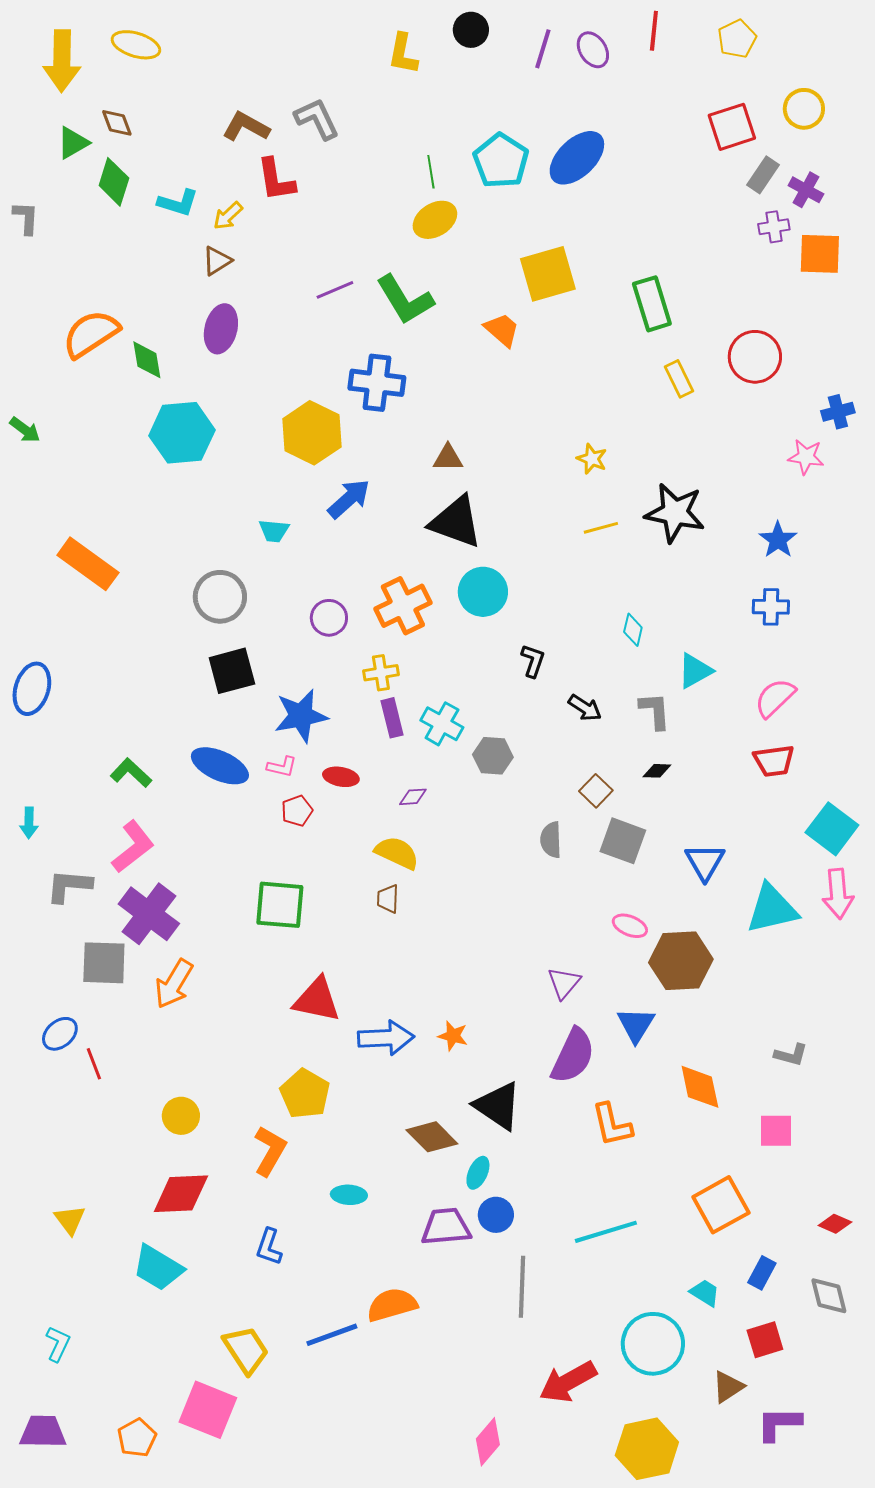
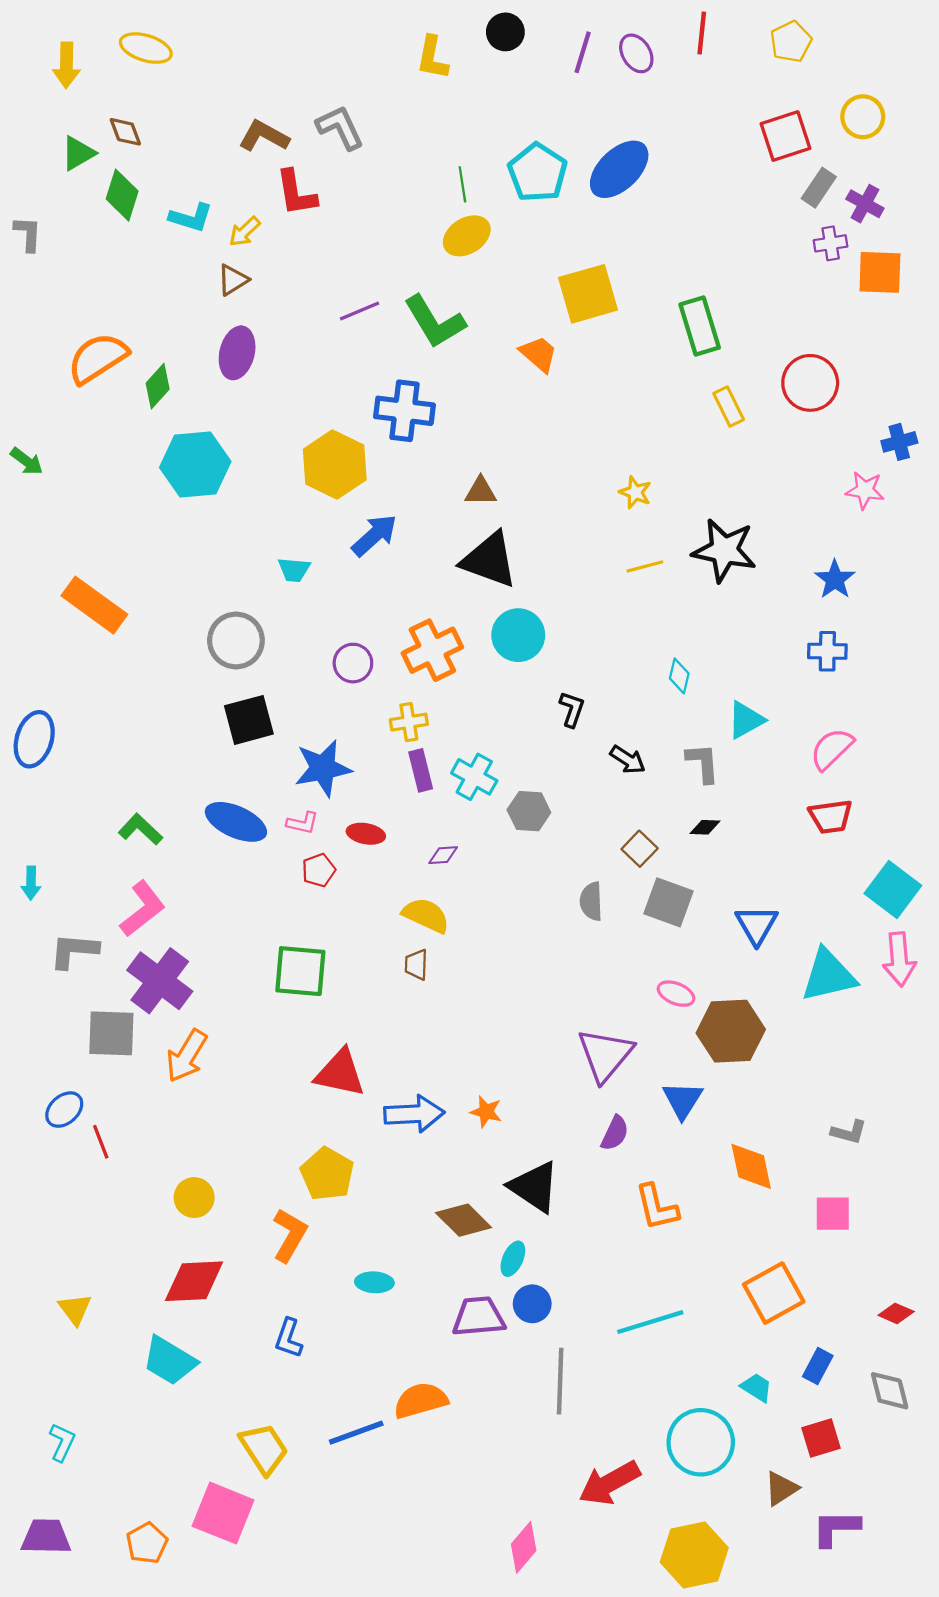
yellow arrow: (62, 61) -> (66, 65), size x0.7
green diamond: (147, 360) -> (158, 386), turned 51
purple triangle: (564, 983) -> (605, 1055), size x1.6
purple semicircle: (573, 1056) -> (615, 1133), size x0.6

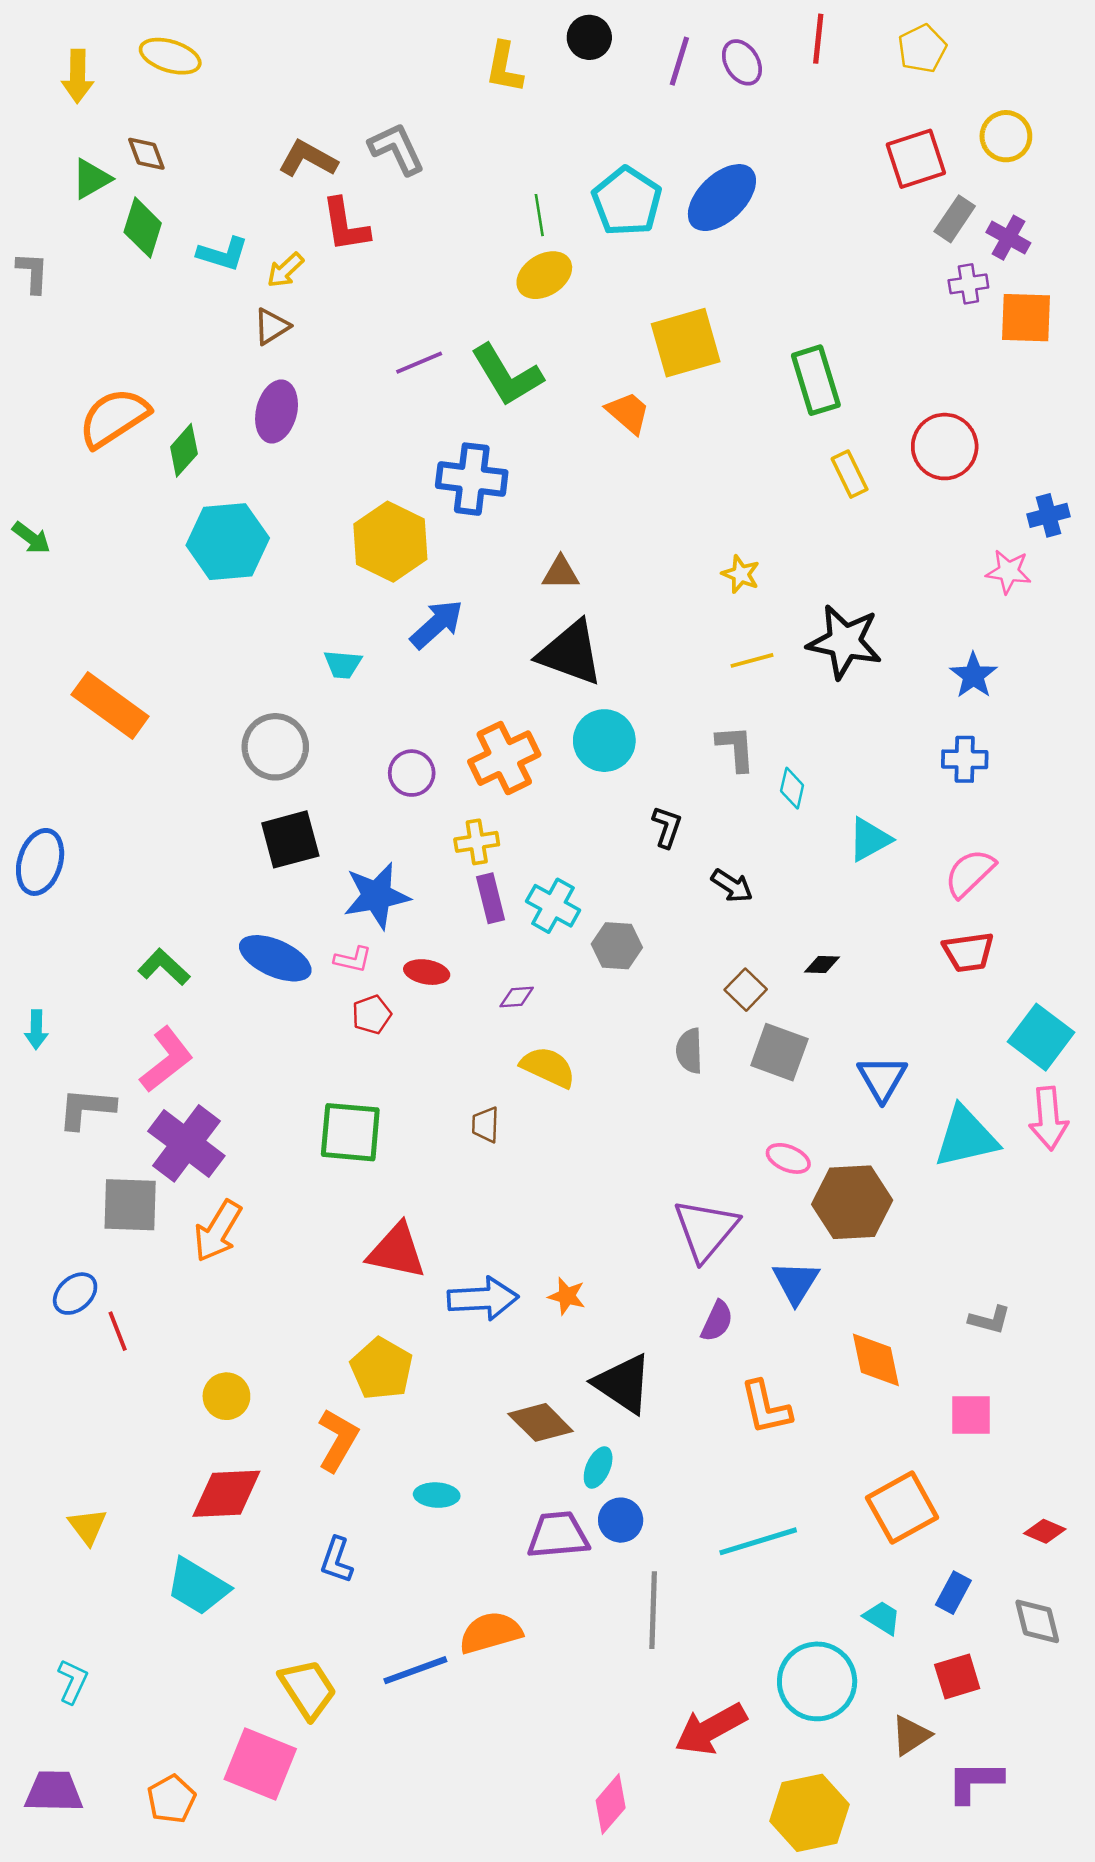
gray L-shape: (703, 763) -> (736, 748), moved
yellow semicircle: (426, 915) -> (548, 1067), moved

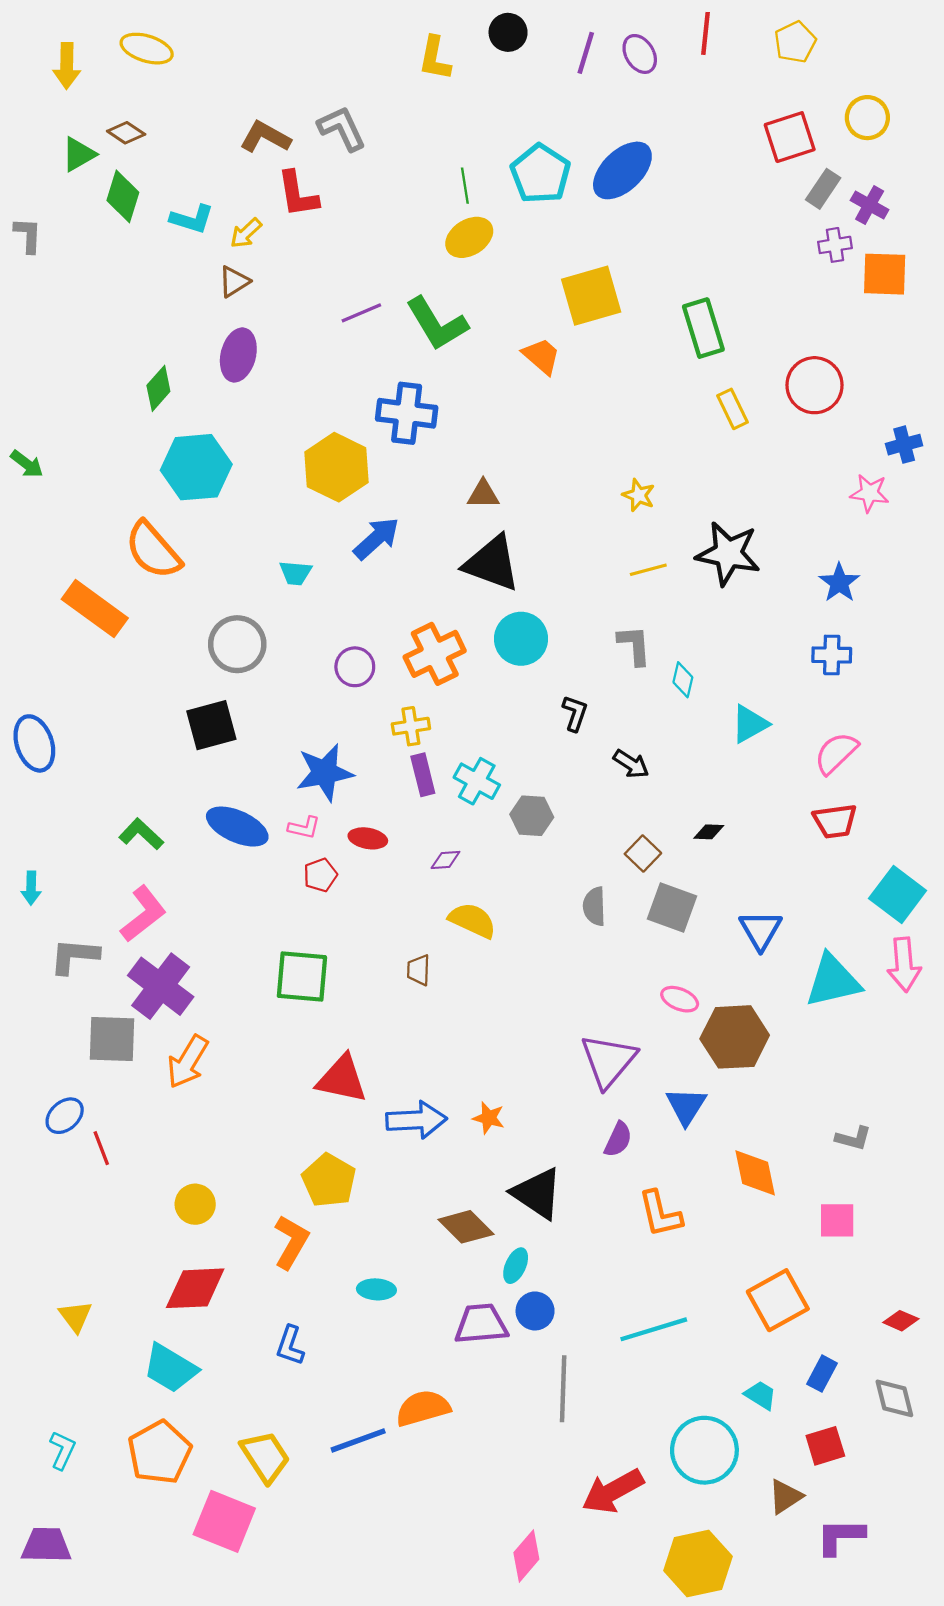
brown diamond: (146, 154) -> (126, 133), turned -36
orange semicircle: (114, 418) -> (153, 550), moved, turned -98
black square: (290, 839) -> (211, 725), moved
blue ellipse: (40, 862) -> (34, 743), turned -36
orange pentagon: (171, 1799) -> (160, 1452), moved, size x1.5

